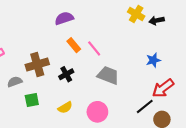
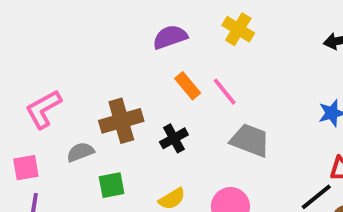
yellow cross: (136, 14) -> (238, 29), moved

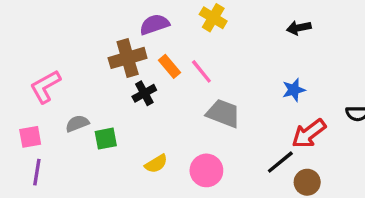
brown cross: (121, 121) -> (128, 58), moved
black cross: (174, 138) -> (144, 93), moved
green square: (112, 185) -> (106, 139), moved

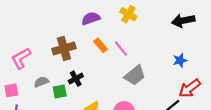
black arrow: (299, 28) -> (183, 21), size x1.5
brown cross: (128, 58) -> (64, 49), moved
black cross: (144, 93) -> (76, 79), moved
gray trapezoid: (223, 113) -> (135, 75), turned 120

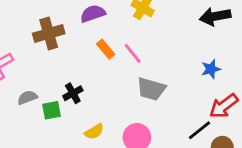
brown cross: (64, 49) -> (49, 33), moved
gray trapezoid: (135, 75) -> (151, 89), turned 55

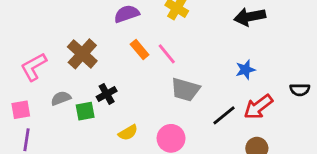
brown cross: (49, 33) -> (82, 54), moved, turned -32
black line: (199, 130) -> (224, 115), moved

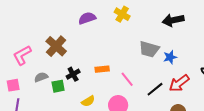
orange rectangle: (140, 50) -> (102, 69), moved, turned -56
pink line: (167, 54) -> (127, 79), moved
gray trapezoid: (185, 90) -> (149, 49), moved

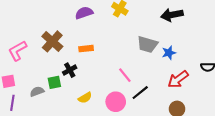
orange rectangle: (102, 69) -> (86, 49), moved
gray semicircle: (41, 77) -> (37, 92), moved
black line: (155, 89) -> (140, 93), moved

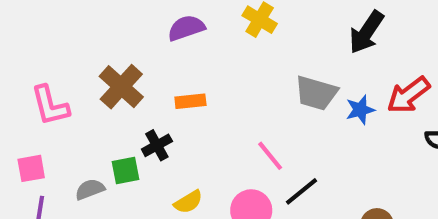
black arrow: (172, 15) -> (366, 32), turned -45
pink L-shape: (18, 51) -> (50, 106), turned -75
red arrow: (178, 79) -> (408, 95), moved

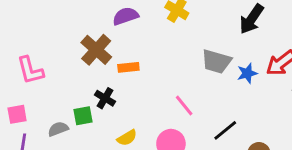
brown cross: (121, 87) -> (96, 50), moved
black cross: (157, 145) -> (105, 98), turned -30
black line: (302, 191) -> (225, 130), moved

